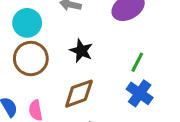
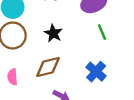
green line: (137, 62) -> (102, 32), moved, turned -56

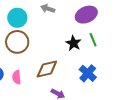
black star: (53, 33) -> (73, 43), moved

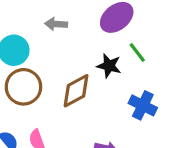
brown diamond: (47, 69) -> (76, 91), moved

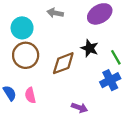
green line: (137, 52) -> (116, 57), moved
blue cross: (143, 105) -> (110, 80), turned 30

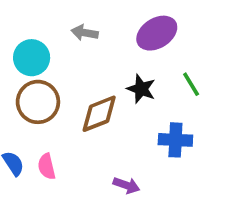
green line: (116, 57) -> (191, 84), moved
blue cross: (110, 80) -> (175, 140), turned 30

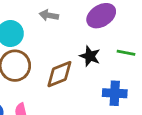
green line: (191, 84) -> (126, 53), turned -48

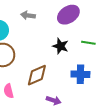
brown diamond: (59, 74) -> (37, 75), moved

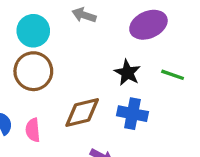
blue cross: (80, 74) -> (132, 114), moved

